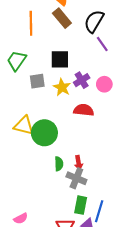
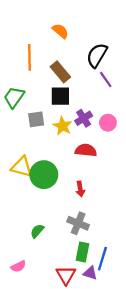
brown rectangle: (62, 18) -> (60, 72), moved
red arrow: (78, 163) -> (80, 189), moved
green semicircle: (59, 164) -> (37, 231), moved, turned -136

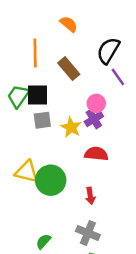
black square: (60, 96) -> (37, 95), moved
pink circle: (108, 123) -> (96, 103), moved

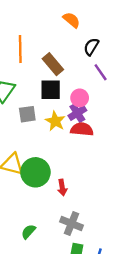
orange semicircle: (69, 24) -> (72, 20), moved
black semicircle: (108, 51) -> (91, 47), size x0.7
black square: (37, 95) -> (51, 90), moved
red semicircle: (96, 154) -> (82, 129), moved
red arrow: (90, 196) -> (62, 187), moved

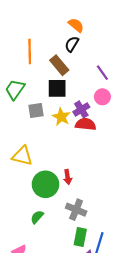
black semicircle: (91, 47) -> (72, 44), moved
pink circle: (80, 98) -> (102, 97), moved
green circle: (35, 172) -> (45, 184), moved

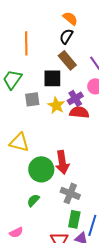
brown rectangle: (59, 65) -> (67, 60), moved
red arrow: (68, 177) -> (62, 162), size x1.6

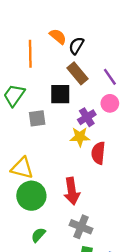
orange semicircle: (70, 18) -> (58, 36), moved
yellow star: (56, 105) -> (80, 137), moved, turned -30
red semicircle: (79, 112) -> (98, 153), moved, turned -90
green circle: (41, 169) -> (31, 196), moved

